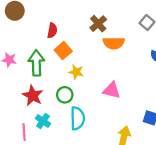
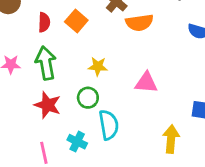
red semicircle: (52, 31) -> (44, 22), moved
orange square: (63, 51) -> (76, 21), moved
cyan cross: (43, 121) -> (77, 142), moved

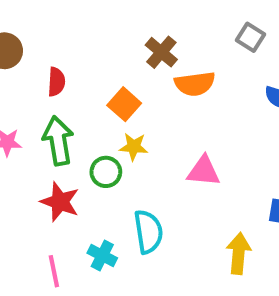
orange square: (76, 21) -> (124, 104), moved
green circle: (88, 98) -> (106, 172), moved

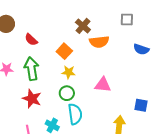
gray square: (250, 37) -> (127, 19), turned -32
red semicircle: (56, 82) -> (31, 40), turned 128
green circle: (106, 172) -> (67, 93), moved

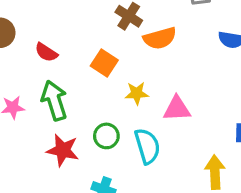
yellow star: (69, 72) -> (137, 93), moved
green circle: (67, 93) -> (106, 136), moved
cyan semicircle: (75, 114) -> (147, 146), moved

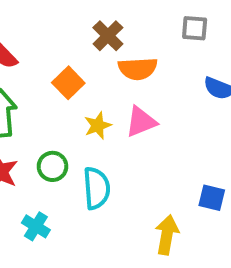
yellow star: (137, 93) -> (98, 125), turned -30
pink triangle: (177, 109) -> (141, 122), moved, turned -32

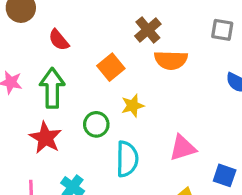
pink triangle: (141, 122) -> (183, 148), moved
green circle: (53, 166) -> (96, 124), moved

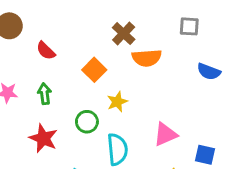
green arrow: (52, 88) -> (45, 94), size x0.6

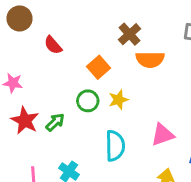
green arrow: (45, 94) -> (55, 122), moved, turned 48
green circle: (87, 122) -> (88, 101), moved
red star: (43, 138) -> (25, 120), moved

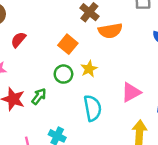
red semicircle: (53, 45) -> (18, 40), moved, turned 91

